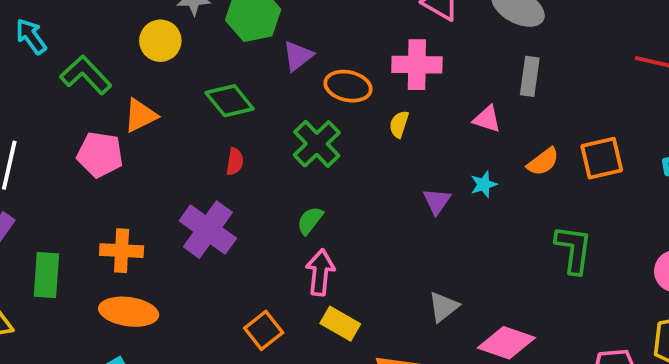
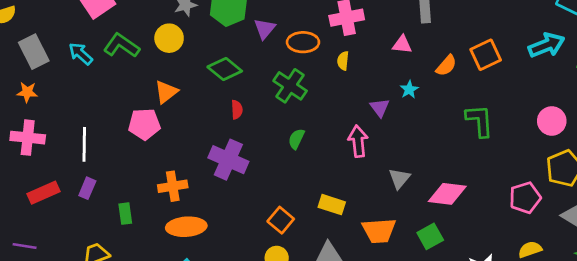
green L-shape: (86, 75) -> (121, 45), moved
pink arrow: (320, 272) -> (358, 141), moved
green rectangle: (46, 275) -> (125, 214), size x0.7

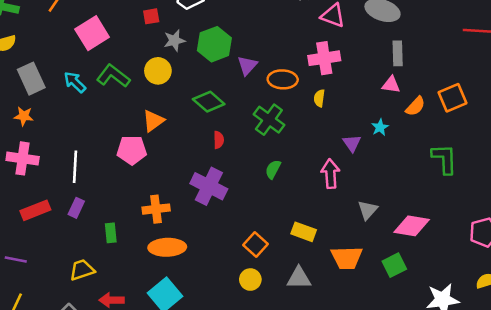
pink triangle: (402, 45) -> (391, 85), moved

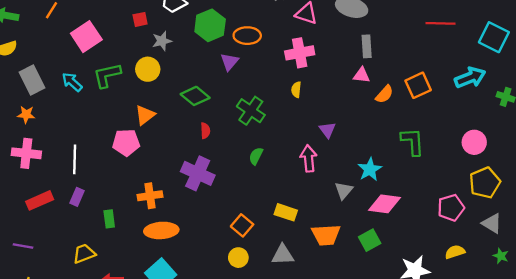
green hexagon: (214, 44) -> (210, 25), moved
green L-shape: (113, 76) -> (107, 75), turned -48
orange ellipse: (283, 79) -> (247, 36), moved
cyan star: (380, 127) -> (370, 169), moved, size x1.5

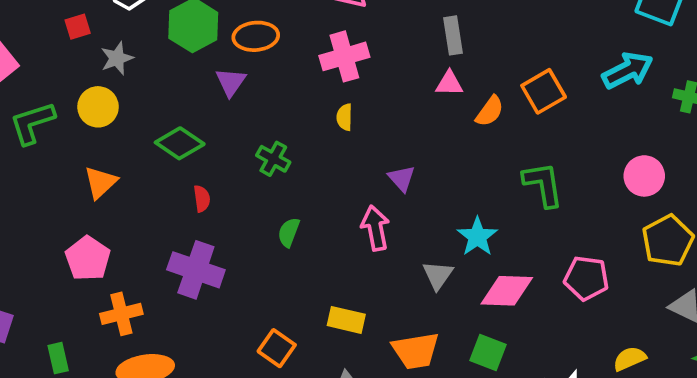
green cross: (251, 111) -> (273, 159), size x0.7
pink pentagon: (126, 142) -> (88, 258), moved, turned -30
pink pentagon: (451, 208) -> (586, 278), moved, turned 30
green square: (370, 240) -> (488, 353), turned -35

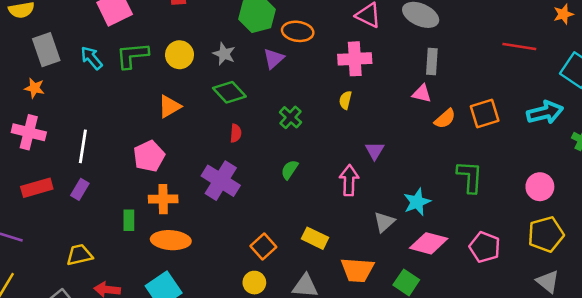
gray star: (117, 58) -> (224, 54), moved, turned 30
green rectangle: (58, 358) -> (129, 220), moved

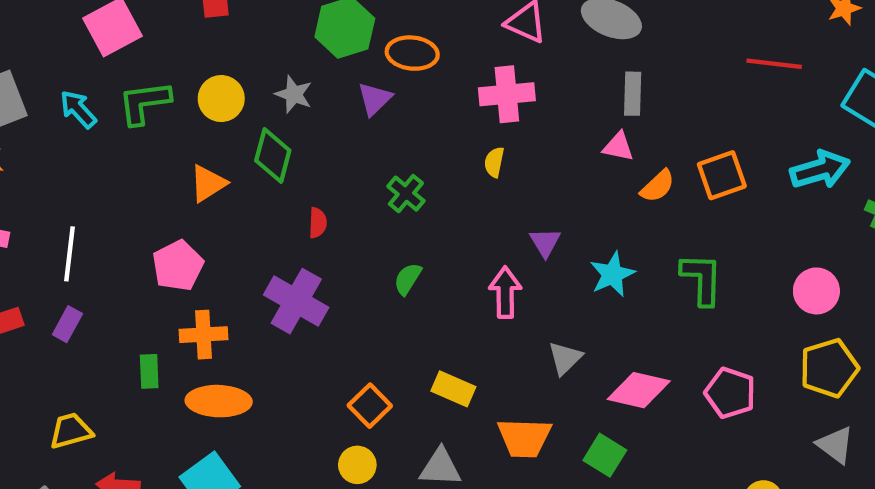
green diamond: (229, 92) -> (273, 155), moved, turned 60
cyan star: (417, 202) -> (612, 274), moved

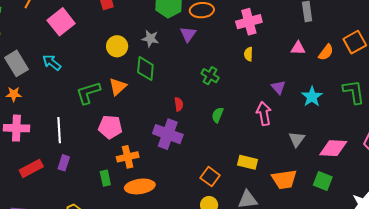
green L-shape: (144, 103) -> (88, 93), moved
pink triangle: (618, 147) -> (298, 48), moved
red semicircle: (318, 223) -> (179, 104), moved
pink pentagon: (178, 266) -> (110, 127), turned -30

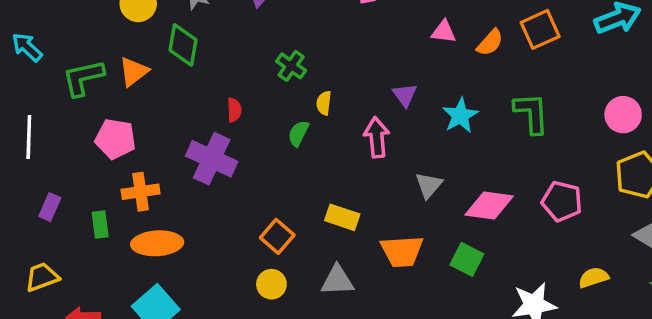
yellow semicircle: (248, 54) -> (324, 103), moved
cyan arrow: (52, 63) -> (27, 47), moved
purple rectangle: (64, 163) -> (50, 207), moved

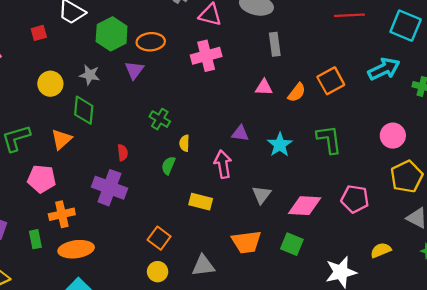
orange triangle: (134, 72) -> (61, 139), moved
purple triangle: (405, 95) -> (240, 133), turned -42
yellow rectangle: (342, 217) -> (201, 202), moved

